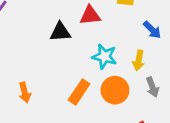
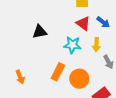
red triangle: (90, 15) -> (83, 23), moved, turned 49
orange circle: (115, 90) -> (79, 79), moved

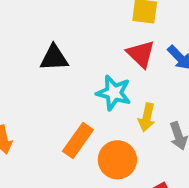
yellow arrow: (96, 45) -> (147, 117), moved

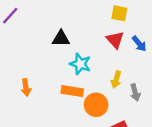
cyan star: (114, 93) -> (80, 64), moved
orange rectangle: (78, 141) -> (72, 91), turned 60

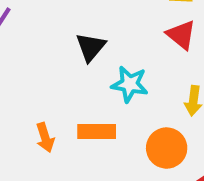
black triangle: (61, 39) -> (91, 47), turned -42
orange rectangle: (72, 91) -> (97, 131), moved

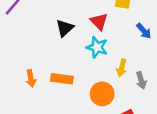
red triangle: (181, 35) -> (99, 21), moved
cyan star: (130, 84) -> (97, 47), moved

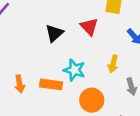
cyan star: (97, 47) -> (74, 70), moved
yellow arrow: (122, 68) -> (113, 64), moved

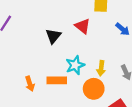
yellow arrow: (113, 64) -> (101, 68), moved
cyan star: (74, 70) -> (75, 65), turned -30

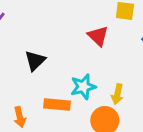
black triangle: (53, 36) -> (35, 61), moved
orange arrow: (30, 84) -> (20, 117), moved

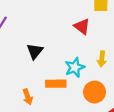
yellow arrow: (117, 94) -> (102, 59), moved

